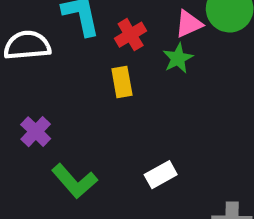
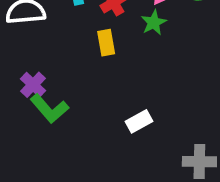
green L-shape: (74, 181) -> (49, 109), moved

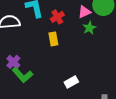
green star: (154, 23) -> (89, 28), moved

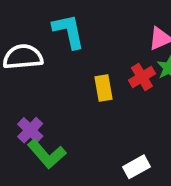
red cross: (57, 17) -> (142, 77), moved

